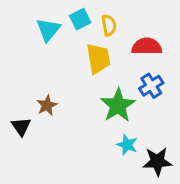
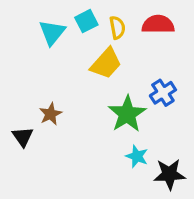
red semicircle: (147, 46) -> (158, 24), moved
yellow trapezoid: (98, 58) -> (106, 63), turned 52

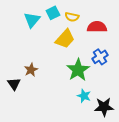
red semicircle: (158, 24) -> (97, 27), moved
yellow semicircle: (117, 28) -> (72, 17), turned 112

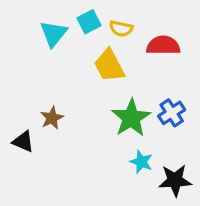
yellow trapezoid: (65, 39) -> (109, 66), turned 110
blue cross: (100, 57) -> (172, 113), moved
black triangle: (14, 84) -> (23, 142), turned -32

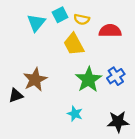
brown star: (52, 118) -> (35, 80), size x1.5
black triangle: (23, 142) -> (16, 95), turned -42
cyan star: (141, 162) -> (75, 114), moved

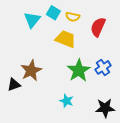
cyan square: (60, 15) -> (53, 13), turned -32
red semicircle: (110, 31) -> (98, 27), turned -66
yellow trapezoid: (74, 44) -> (66, 39), turned 140

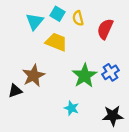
yellow semicircle: (73, 17) -> (78, 18), turned 64
yellow trapezoid: (66, 39) -> (56, 42), moved

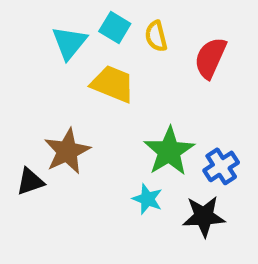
blue cross: (111, 72) -> (221, 166), moved
cyan star: (72, 108) -> (147, 199), moved
black star: (113, 116) -> (204, 216), moved

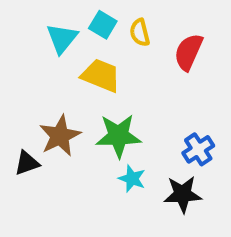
green star: (169, 151) -> (118, 136), moved, turned 30

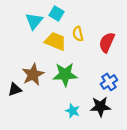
yellow semicircle: (140, 33) -> (78, 34), moved
red semicircle: (188, 52) -> (107, 42), moved
cyan star: (132, 179) -> (73, 111), moved

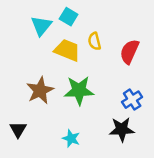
black triangle: (15, 89) -> (18, 129), moved, turned -40
cyan star: (73, 111) -> (71, 138), moved

